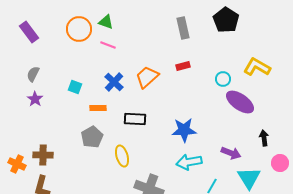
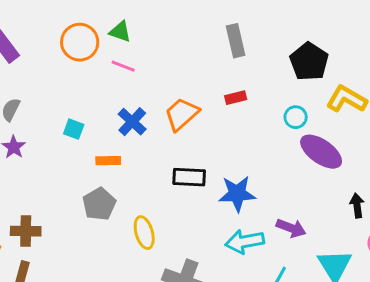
black pentagon: (226, 20) -> (309, 62), moved
black rectangle: (135, 119) -> (189, 177), moved
purple arrow: (231, 153) -> (291, 228), moved

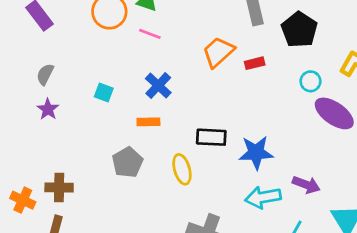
black pentagon: (309, 62) -> (299, 30), moved
orange trapezoid: (182, 114) -> (218, 52), moved
orange rectangle: (108, 161) -> (148, 122), moved
yellow ellipse: (144, 233) -> (182, 169), moved

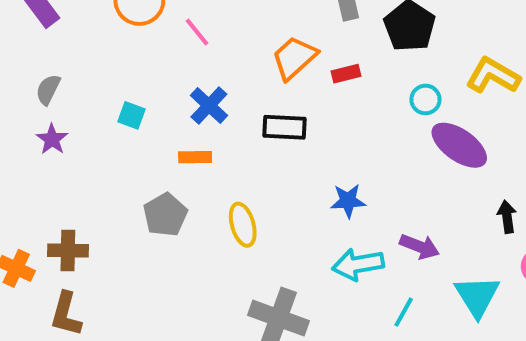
pink line: (150, 34) -> (197, 32), turned 30
black rectangle: (211, 137) -> (284, 127), moved
blue star: (256, 153) -> (348, 201), size x0.7

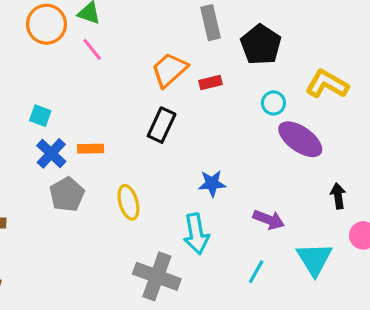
blue cross: (209, 105) -> (51, 153), moved
black rectangle: (284, 127) -> (162, 125), turned -68
cyan arrow: (358, 264) -> (196, 234), moved, turned -90

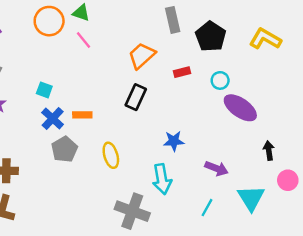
red rectangle: (210, 82) -> (182, 72), moved
yellow L-shape: (327, 84) -> (265, 39), moved

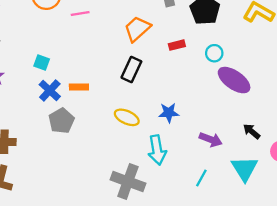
pink line: (84, 40) -> (80, 14), turned -60
black arrow: (269, 151) -> (252, 131), moved, turned -42
yellow ellipse: (111, 155) -> (127, 117), moved, turned -50

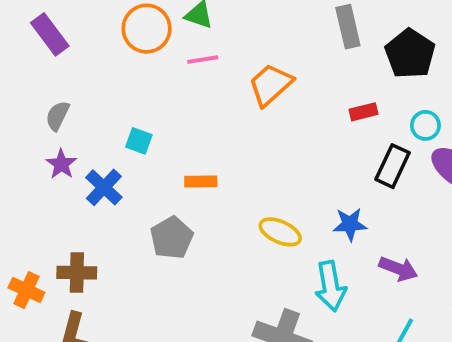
orange trapezoid: (137, 29) -> (271, 85), moved
black rectangle: (131, 70) -> (393, 166), moved
blue cross: (50, 91) -> (104, 187), moved
purple arrow: (211, 140) -> (398, 269), moved

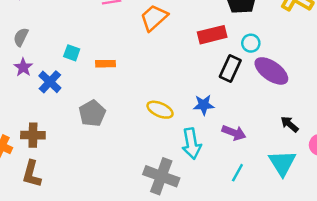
red rectangle: (363, 112) -> (212, 35), size x1.6
orange rectangle: (201, 182) -> (106, 64), moved

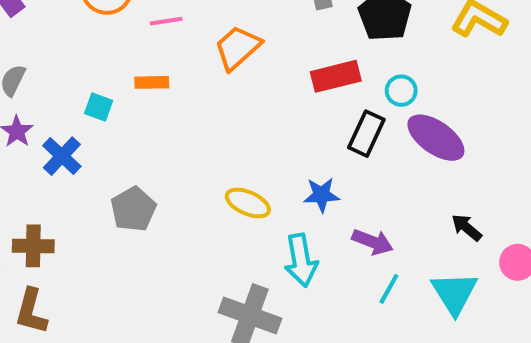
orange rectangle: (106, 64) -> (152, 82), moved
cyan line: (237, 173) -> (389, 289), moved

